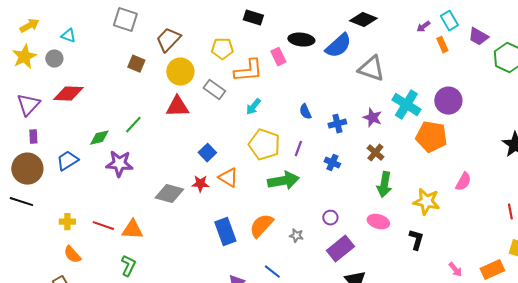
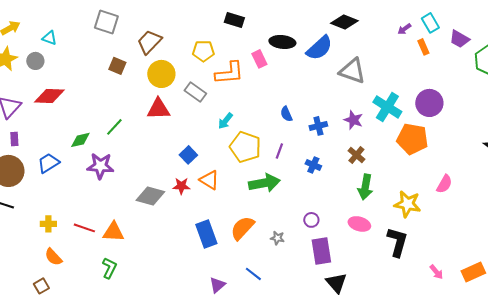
cyan arrow: (253, 107) -> (225, 121), moved
black L-shape: (416, 240) -> (397, 242), size x1.4
purple rectangle: (340, 249) -> (321, 251), turned -60

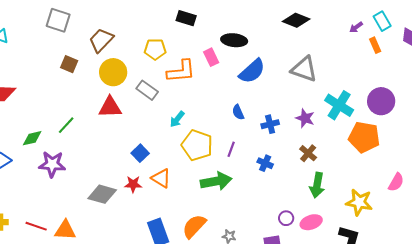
blue semicircle: (319, 48) -> (252, 71), moved
purple circle: (311, 220) -> (286, 218), moved
pink ellipse: (359, 224) -> (311, 222), turned -35

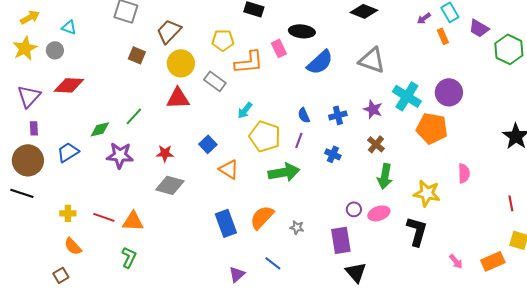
blue semicircle: (238, 112) -> (304, 115), moved
pink semicircle: (396, 182) -> (464, 173), turned -30
red star: (133, 184) -> (165, 153), moved

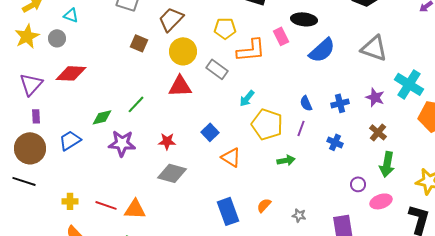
green arrow: (284, 172) -> (286, 160), size x0.6
purple circle: (354, 209) -> (358, 184), moved
orange semicircle: (262, 217) -> (264, 205), size x0.6

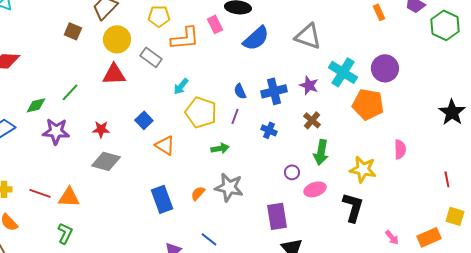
blue cross: (340, 103) -> (274, 91), size x1.4
gray star: (299, 215) -> (229, 187), moved, size x2.0

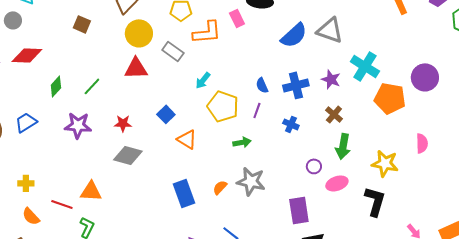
brown square: (73, 31) -> (82, 24), moved
blue semicircle: (256, 38) -> (294, 35), moved
purple circle: (385, 68) -> (425, 77), moved
green diamond: (36, 105) -> (56, 86), moved, turned -35
red line: (40, 193) -> (62, 204), moved

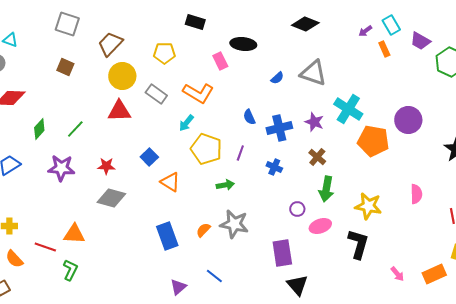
orange L-shape: (207, 32) -> (198, 93), moved, turned 36
blue semicircle: (294, 35) -> (277, 78), size x0.5
blue semicircle: (262, 85) -> (249, 117), moved
pink semicircle: (422, 143) -> (416, 194), moved

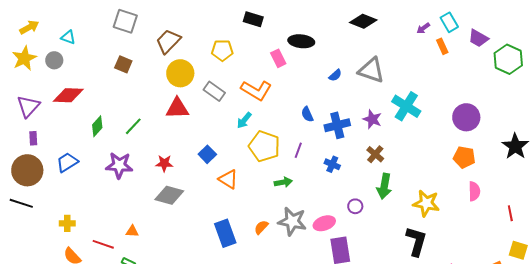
orange pentagon: (373, 141) -> (464, 157), moved, size x0.7
pink ellipse: (320, 226) -> (324, 223), moved
orange triangle: (74, 234) -> (132, 231), size x0.6

